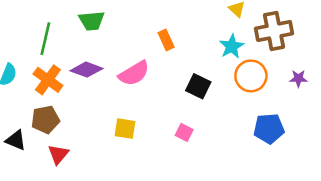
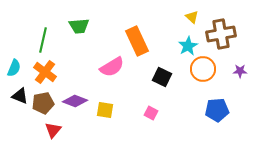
orange rectangle: (166, 40) -> (137, 41), size x1.8
purple diamond: (86, 70) -> (75, 101), moved
black triangle: (16, 140) -> (20, 96), moved

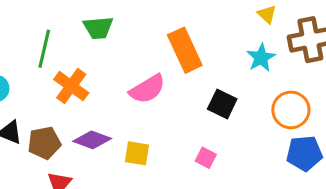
orange circle: (203, 69) -> (291, 110), moved
orange cross: (45, 72) -> (71, 86), moved

